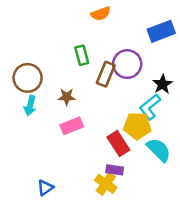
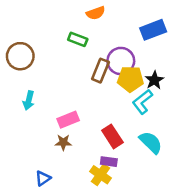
green rectangle: (82, 55) -> (78, 39), moved, turned -54
brown circle: (28, 78) -> (20, 56), moved
brown star: (67, 97) -> (63, 142), moved
yellow pentagon: (137, 126) -> (130, 79), moved

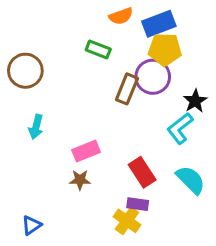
blue rectangle: (153, 30) -> (159, 24), moved
yellow pentagon: (130, 79) -> (165, 49), moved
blue triangle: (43, 178) -> (31, 225), moved

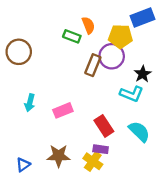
orange semicircle: (121, 16) -> (88, 25), moved, turned -91
blue rectangle: (159, 24) -> (143, 18), moved
cyan arrow: (36, 127) -> (30, 103), moved
cyan L-shape: (180, 128) -> (132, 94), turned -120
brown star: (80, 180) -> (59, 156), moved, size x1.5

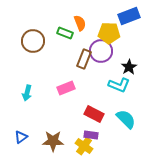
brown circle: (19, 52) -> (33, 41), moved
pink rectangle: (63, 110) -> (66, 88), moved
red rectangle: (104, 126) -> (94, 114), turned -30
blue triangle: (23, 165) -> (21, 137), moved

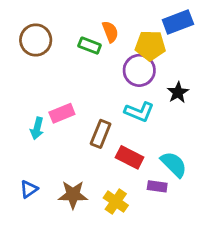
brown circle: (33, 41) -> (36, 40), moved
brown rectangle: (84, 59) -> (101, 134), moved
cyan L-shape: (119, 85) -> (139, 112), moved
pink rectangle: (66, 88) -> (62, 113), moved
purple rectangle: (91, 135) -> (157, 186), moved

